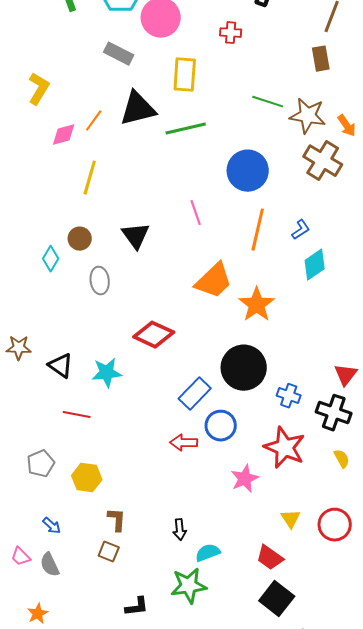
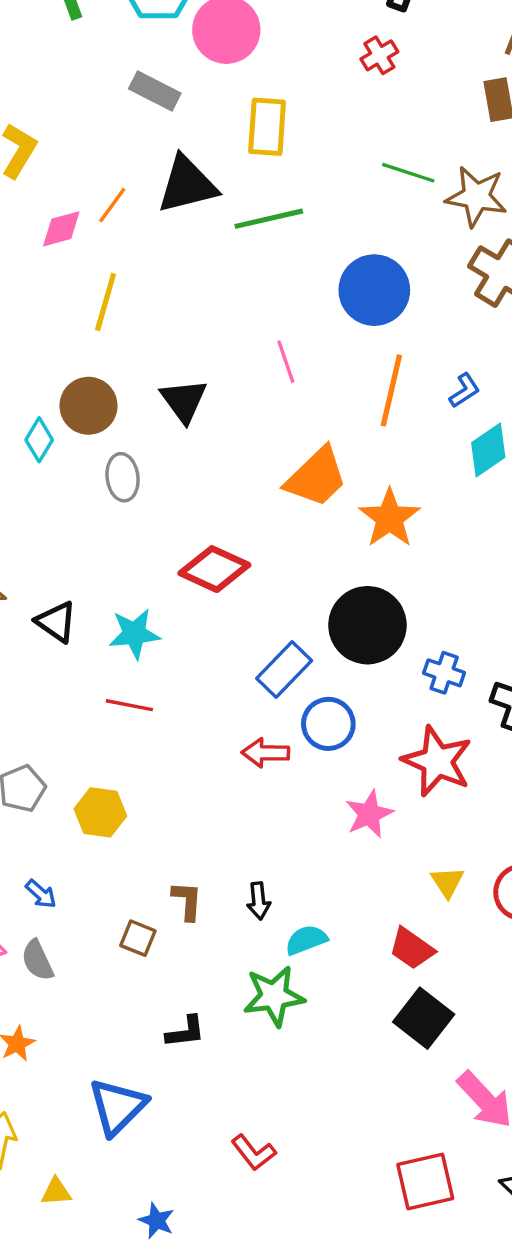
red cross: (231, 33) -> (379, 55), moved, turned -35
brown circle: (80, 239) -> (88, 406), size x1.4
red line: (77, 415) -> (129, 705), moved
brown L-shape: (117, 520) -> (187, 901), moved

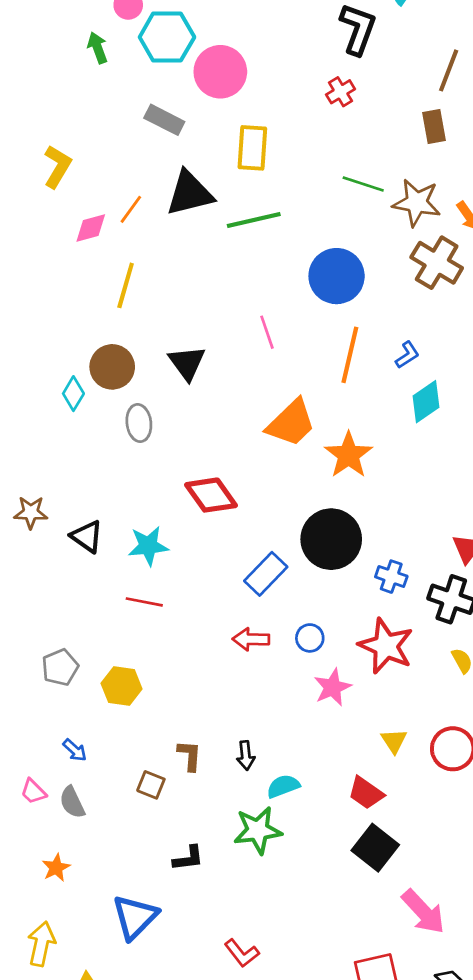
red diamond: (214, 569) -> (211, 495), turned 30
blue circle: (328, 724) -> (310, 638), moved, size x0.7

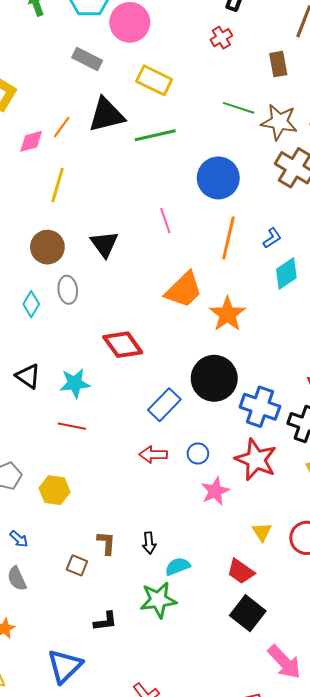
brown rectangle: (434, 127) -> (278, 64), moved
yellow rectangle: (252, 148) -> (154, 80), turned -68
cyan diamond: (73, 394) -> (31, 304), moved
blue cross: (391, 577) -> (260, 407), size x1.6

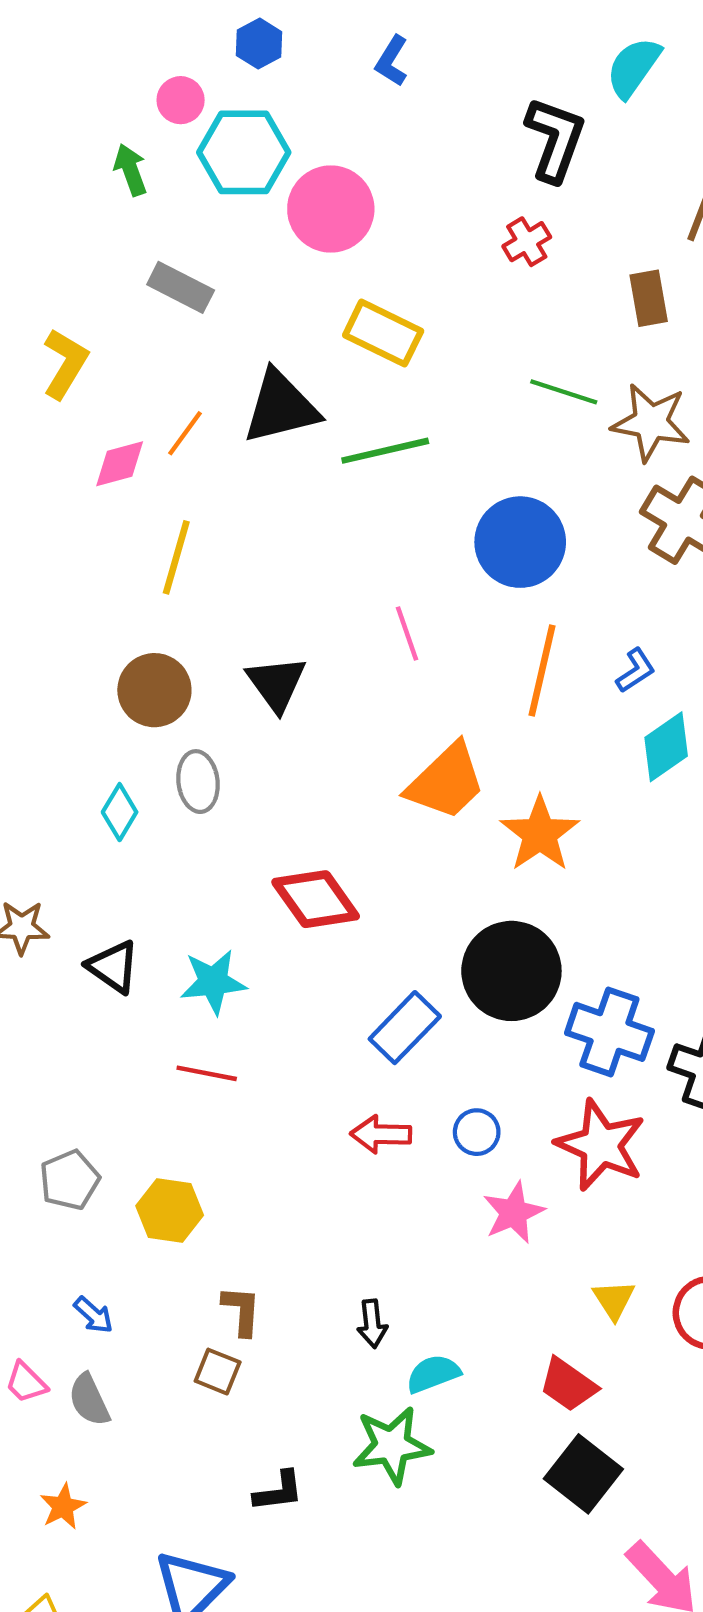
gray rectangle: (87, 59) -> (181, 287), moved
brown L-shape: (106, 543) -> (242, 1311), moved

